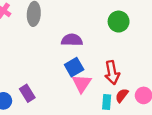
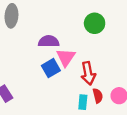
pink triangle: (82, 83) -> (66, 57), moved
red semicircle: (122, 95) -> (98, 96), turned 128

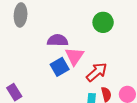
red arrow: (88, 73) -> (97, 72), turned -120

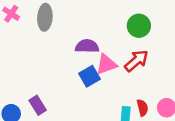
pink triangle: (74, 56) -> (106, 64), turned 36
red arrow: (97, 72) -> (136, 61), moved

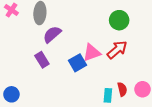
purple semicircle: (87, 46) -> (52, 34), moved, turned -42
purple rectangle: (38, 105) -> (42, 60), moved

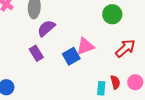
red arrow: (117, 50) -> (125, 48), moved

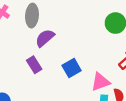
pink triangle: (85, 46) -> (100, 82), moved

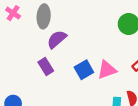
pink triangle: (100, 82) -> (107, 70), moved

